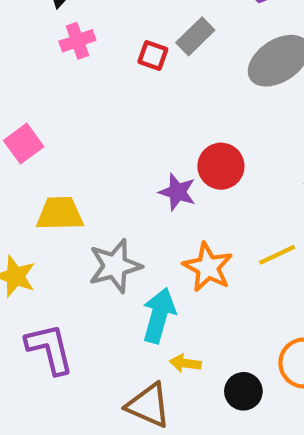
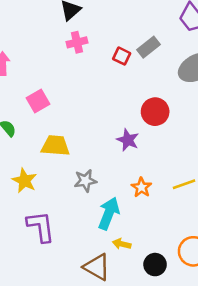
red circle: (221, 166) -> (155, 112), moved
gray star: (115, 266) -> (85, 181), size x0.7
orange star: (208, 267) -> (141, 187), size x0.7

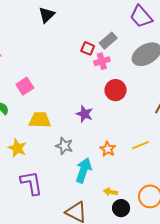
pink cross: (77, 42) -> (102, 61), moved
purple star: (128, 140) -> (85, 114), moved
gray star: (85, 181) -> (64, 146), turned 30
yellow arrow: (122, 244) -> (111, 192), moved

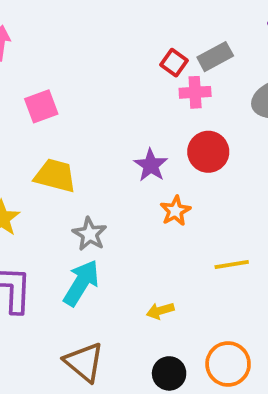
purple star: (85, 114) -> (151, 165), moved
orange star: (108, 149) -> (175, 211), moved
cyan arrow: (84, 170) -> (81, 283), moved
yellow arrow: (111, 192) -> (160, 311), moved, turned -40

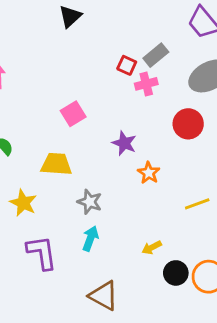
pink square: (41, 106) -> (73, 114), moved
red circle: (208, 152) -> (188, 124), moved
cyan arrow: (81, 283) -> (90, 238), size x0.7
black circle: (169, 373) -> (176, 273), moved

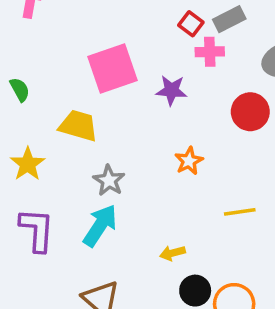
pink square: (73, 114) -> (112, 68), size x1.6
purple star: (124, 143) -> (171, 90), moved, turned -30
cyan arrow: (90, 238) -> (100, 226), size x1.4

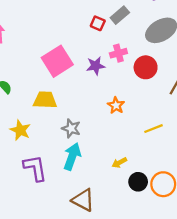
pink cross: (210, 52) -> (118, 53), moved

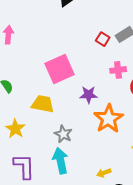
purple star: (96, 66) -> (89, 95), moved
orange star: (116, 105) -> (109, 119), size x1.8
cyan arrow: (72, 156) -> (60, 161), turned -40

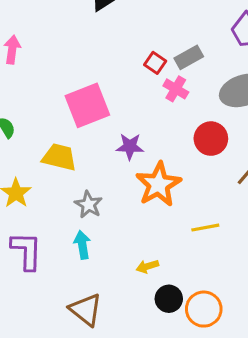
pink cross: (118, 70) -> (176, 89), moved, turned 35
cyan arrow: (60, 161) -> (82, 245), size x0.7

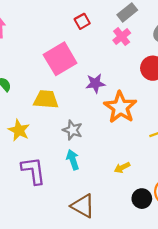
red square: (155, 63) -> (82, 21), moved, turned 35
pink cross: (176, 89) -> (122, 37), turned 30
black circle: (169, 299) -> (142, 199), moved

